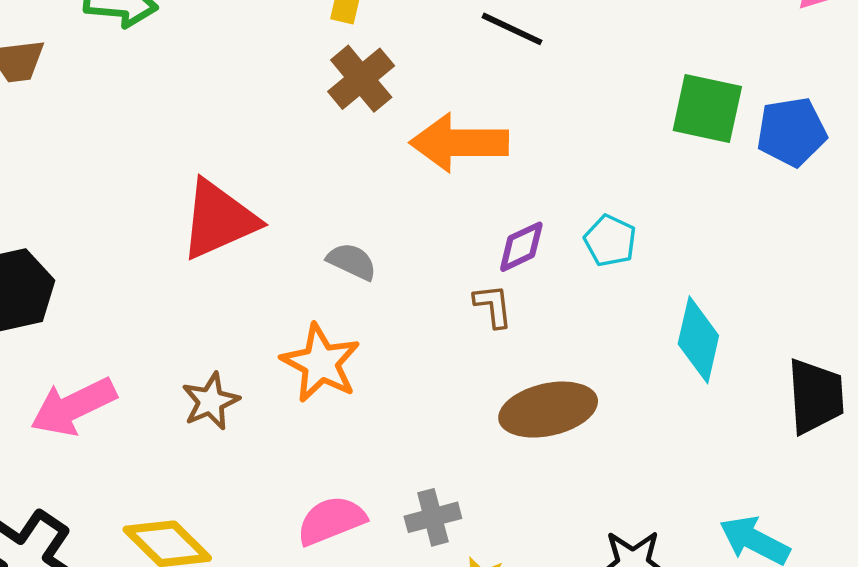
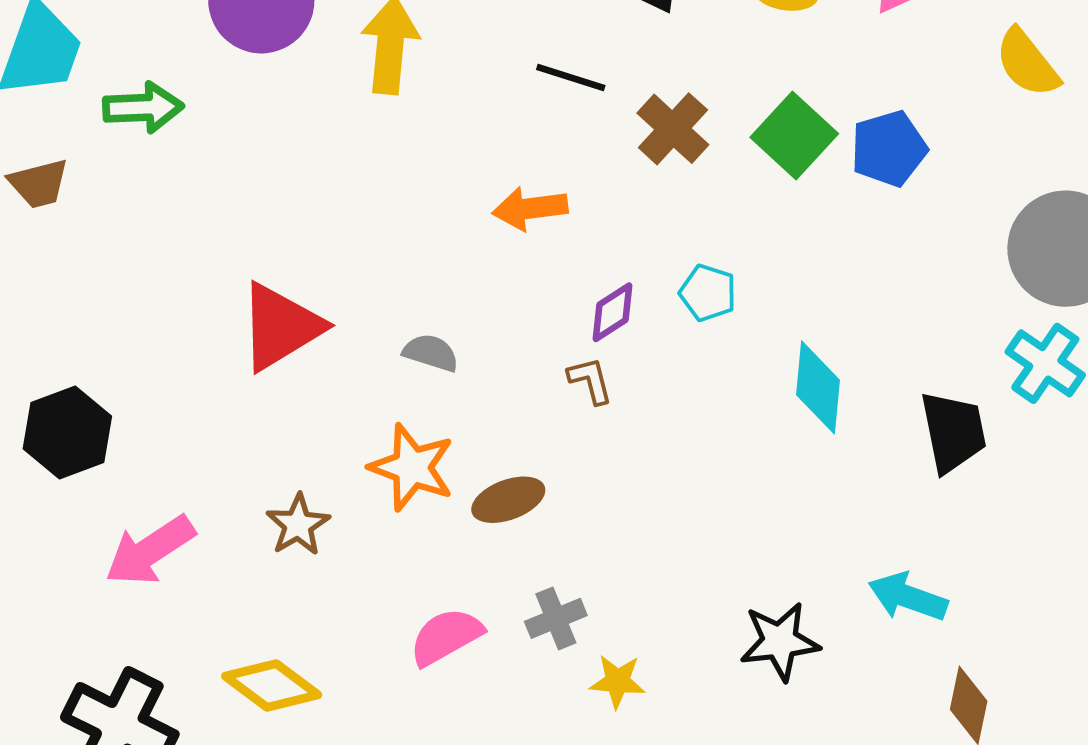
brown cross: (361, 79) -> (673, 129), moved
green square: (707, 109) -> (794, 136), turned 38
orange arrow: (459, 143) -> (530, 208), size x0.7
brown ellipse: (548, 410) -> (508, 500), moved, size x0.7

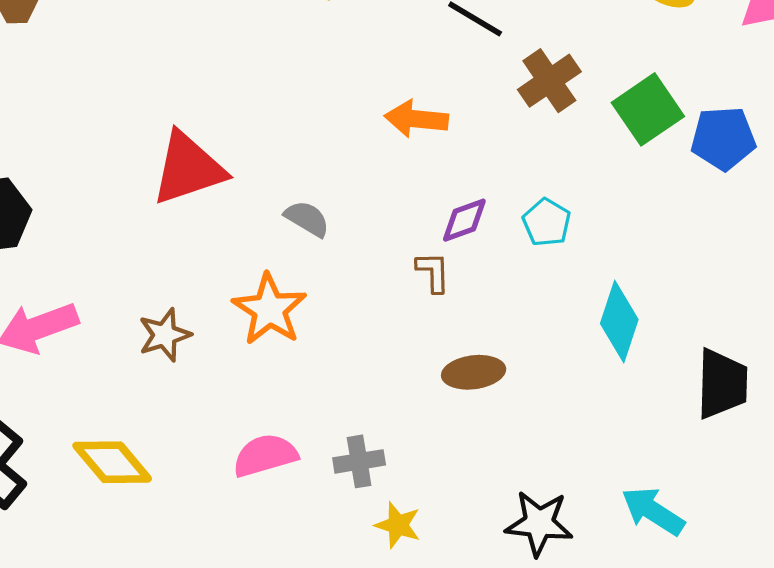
brown ellipse: (508, 500) -> (474, 372), moved

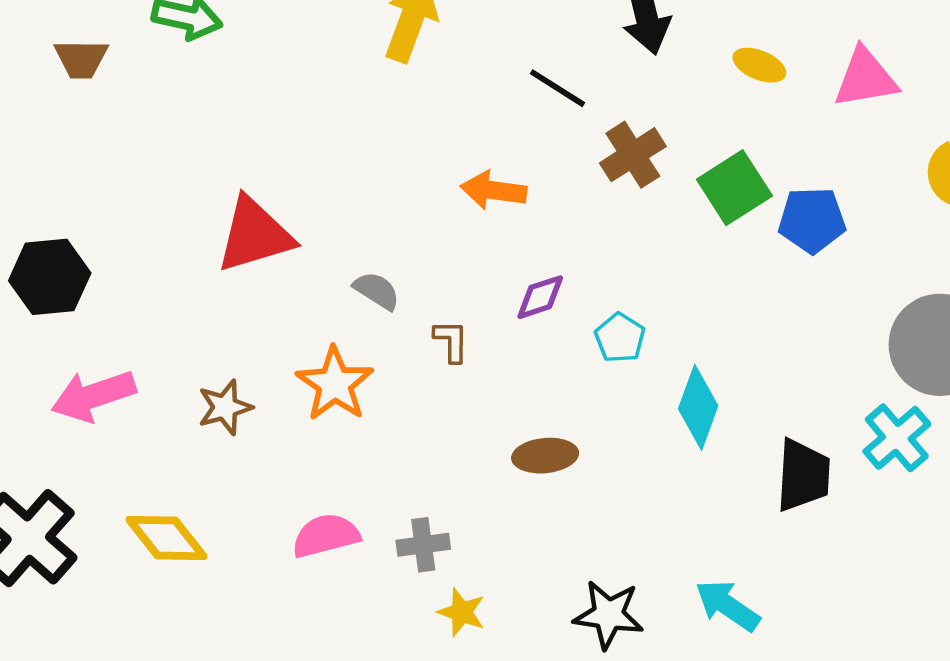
cyan pentagon: (547, 222) -> (620, 338), moved
brown L-shape: (433, 272) -> (451, 341), moved

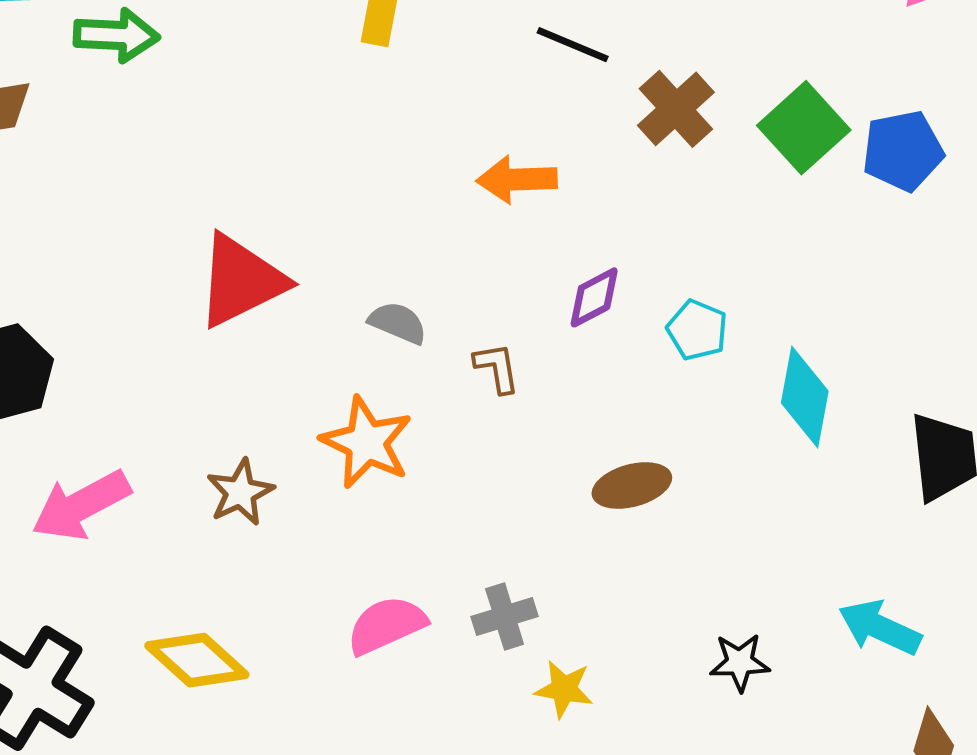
black star: (609, 615) -> (740, 662), size x0.7

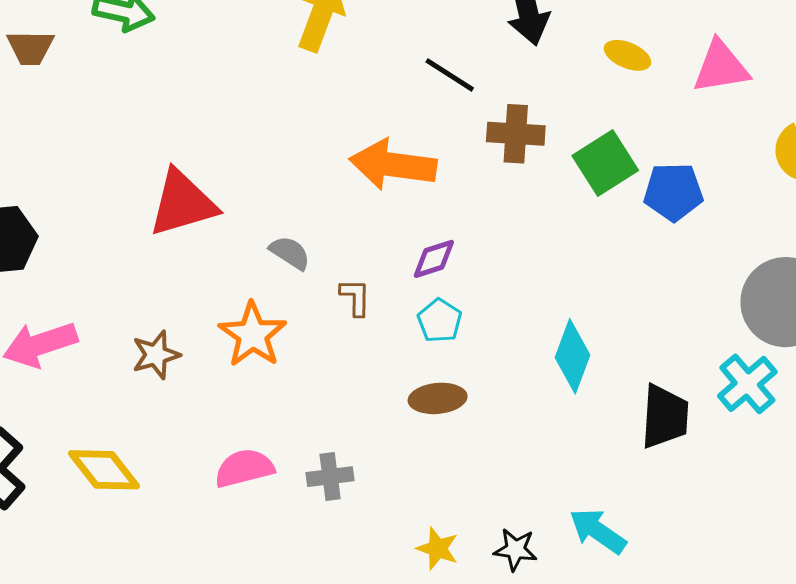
brown cross: (676, 109) -> (516, 134), turned 36
orange arrow: (517, 180) -> (393, 165), size x1.5
cyan pentagon: (697, 330) -> (440, 321), moved
black star: (740, 662) -> (515, 550), moved
yellow star: (564, 689) -> (438, 549), moved

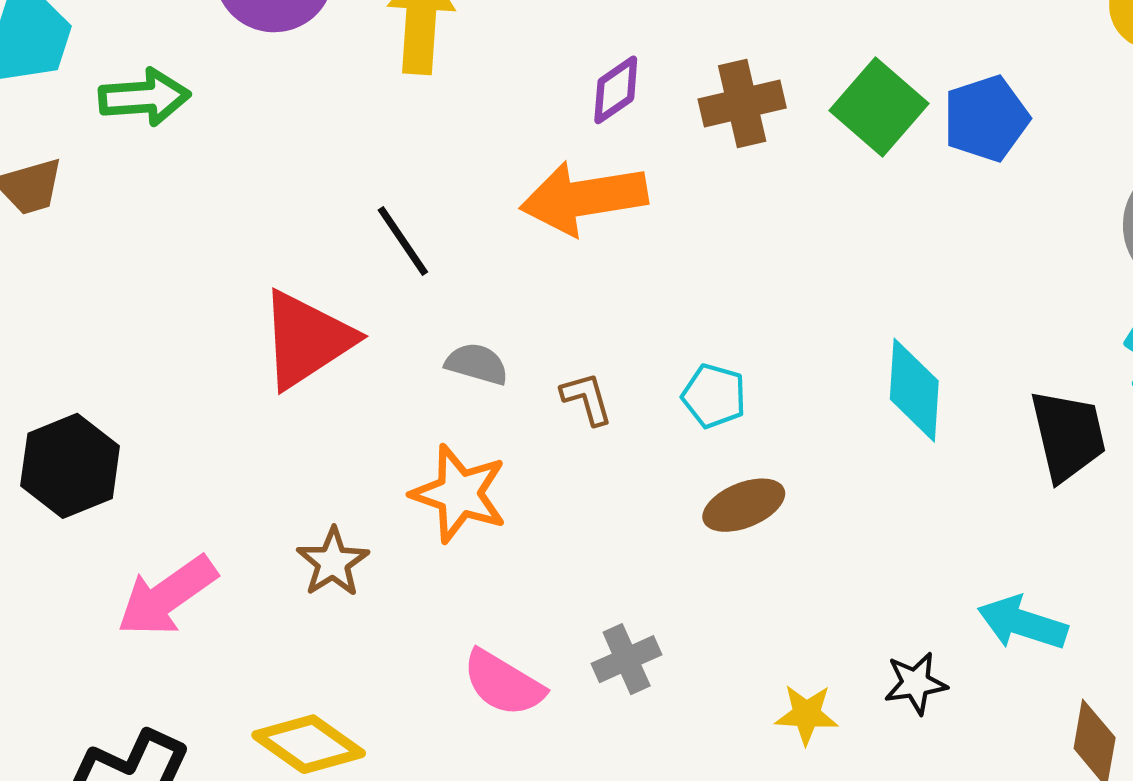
black line: (450, 75) -> (403, 241), moved, turned 40
purple diamond: (434, 259) -> (616, 90), moved
pink semicircle: (244, 468) -> (503, 683), turned -118

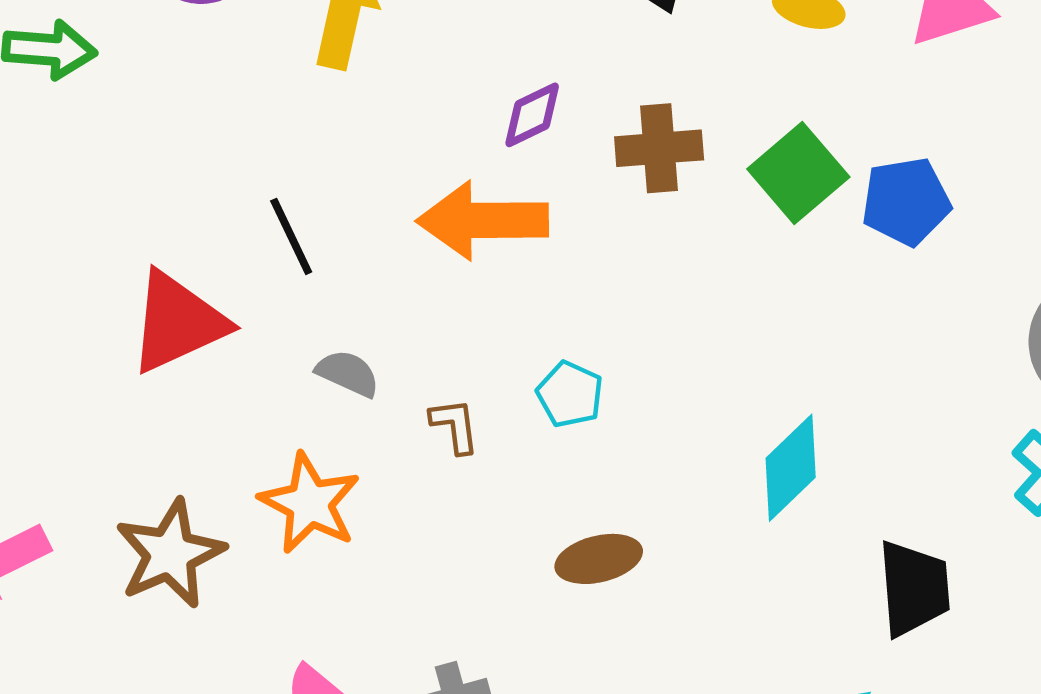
cyan diamond: (914, 390) -> (791, 468), turned 34
cyan pentagon: (714, 396) -> (570, 394), moved
black trapezoid: (1068, 435) -> (914, 588), moved
brown star: (333, 562) -> (170, 554), size x1.5

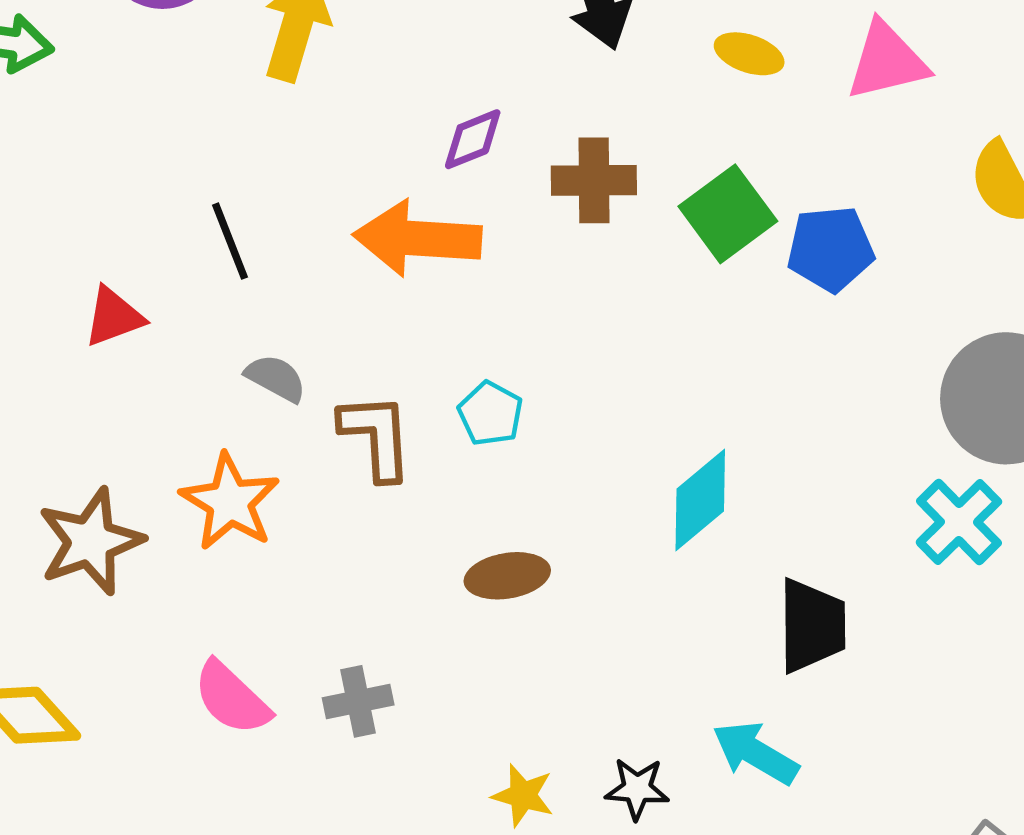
red triangle: (178, 322) -> (114, 317), size x0.6
brown L-shape: (455, 426) -> (376, 436), size x1.6

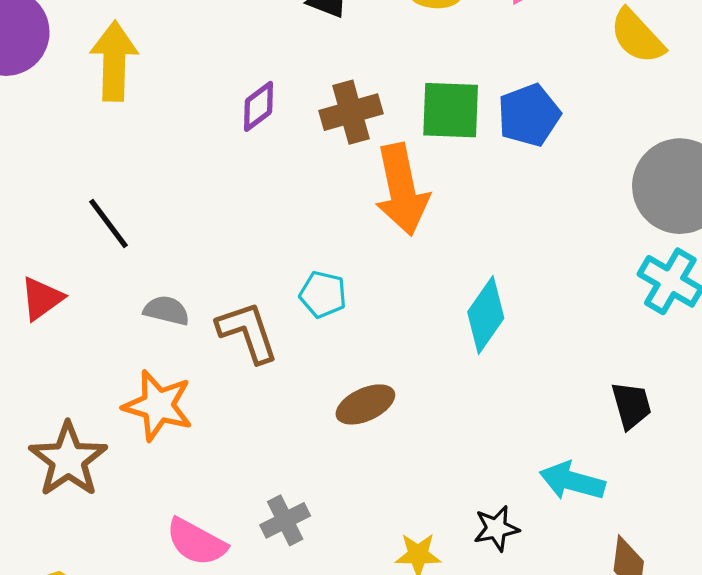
green square: (728, 214) -> (451, 110), turned -36
orange arrow: (417, 238) -> (402, 190), moved, turned -90
black trapezoid: (812, 626) -> (631, 405), moved, size x0.7

